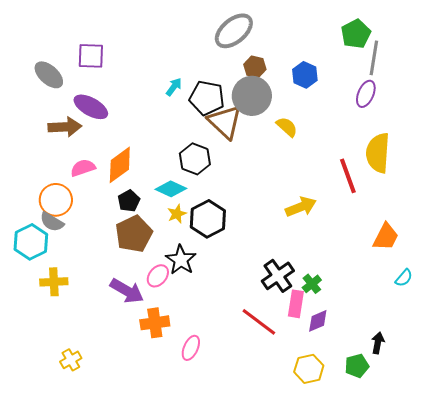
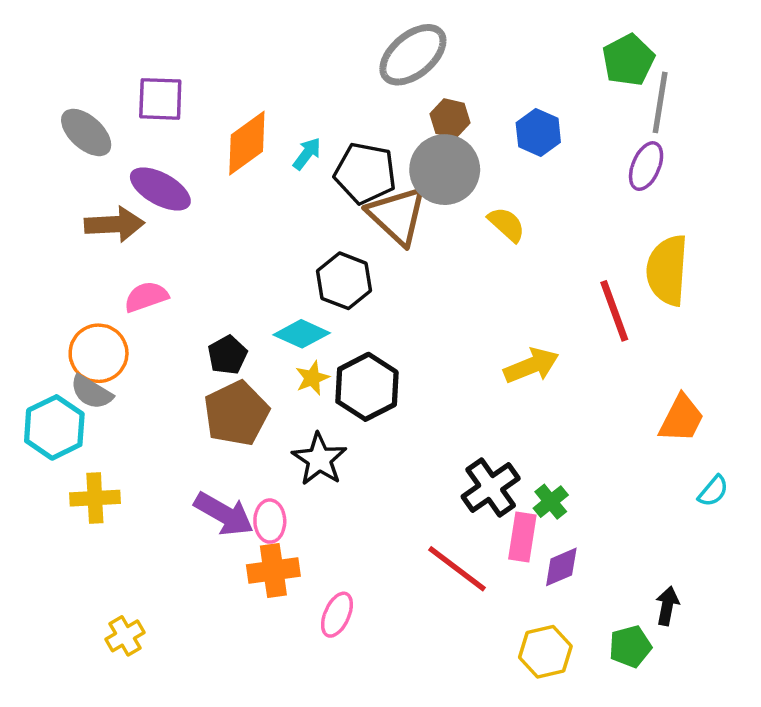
orange diamond: (120, 165) -> (247, 143), moved
pink ellipse: (158, 276) -> (270, 521), moved, turned -40

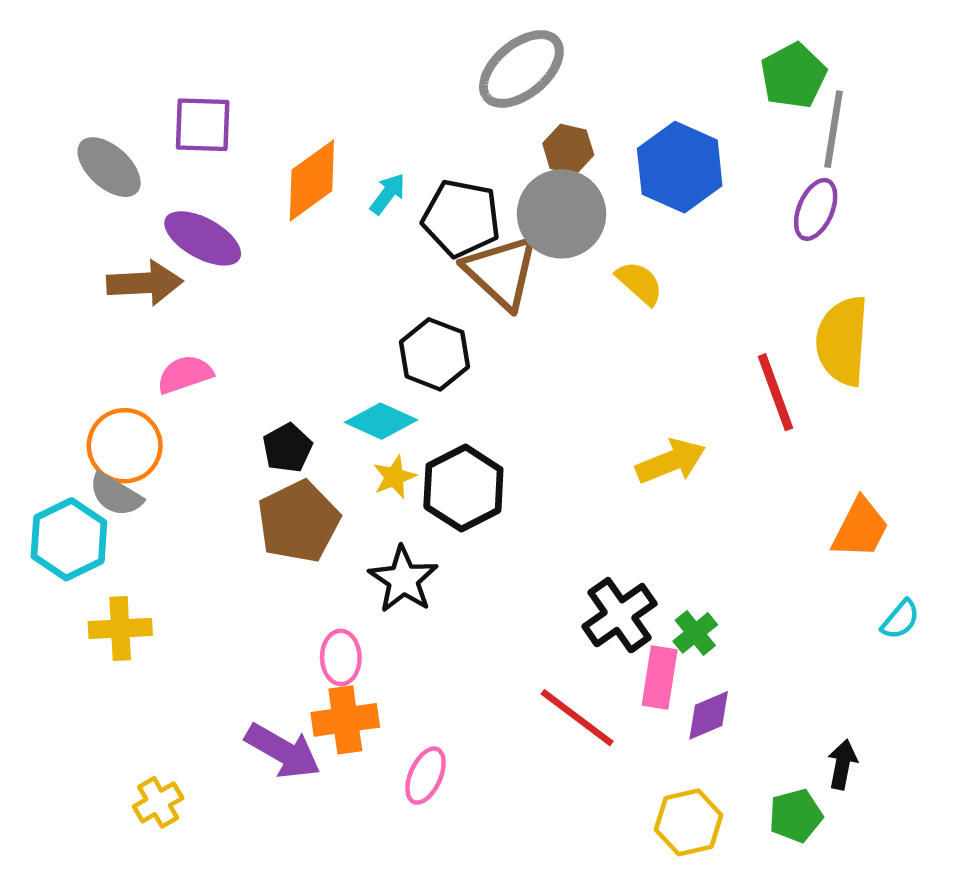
blue hexagon: (538, 132) -> (680, 167), size x1.5
purple arrow: (224, 514) -> (283, 751), moved

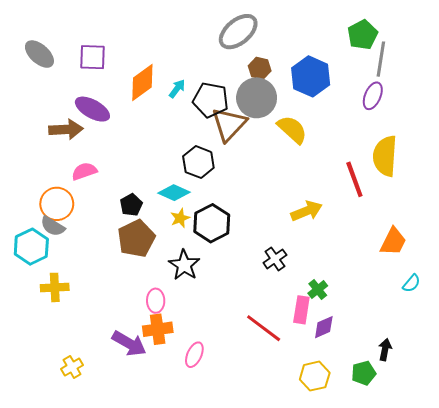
gray ellipse: (109, 167) -> (39, 54), moved
brown triangle: (501, 272) -> (229, 124), turned 30
yellow semicircle: (640, 283) -> (292, 129), size x1.4
black cross: (619, 615) -> (275, 259), moved, size x0.7

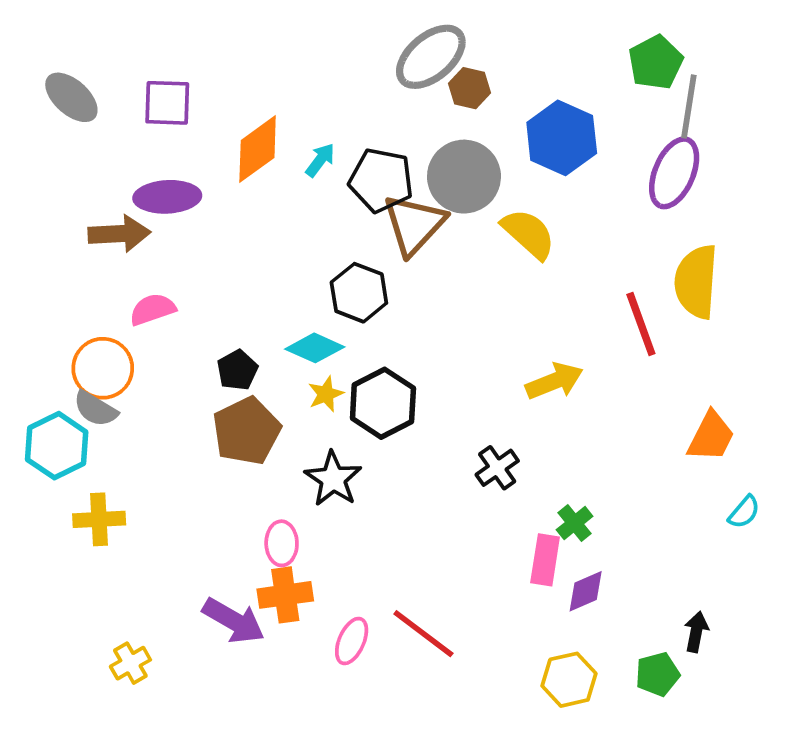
brown hexagon: (260, 68) -> (470, 88), moved
purple ellipse: (373, 96) -> (674, 173), size x1.4
purple ellipse: (92, 109) -> (167, 197), turned -32
red line: (264, 328) -> (423, 634), moved

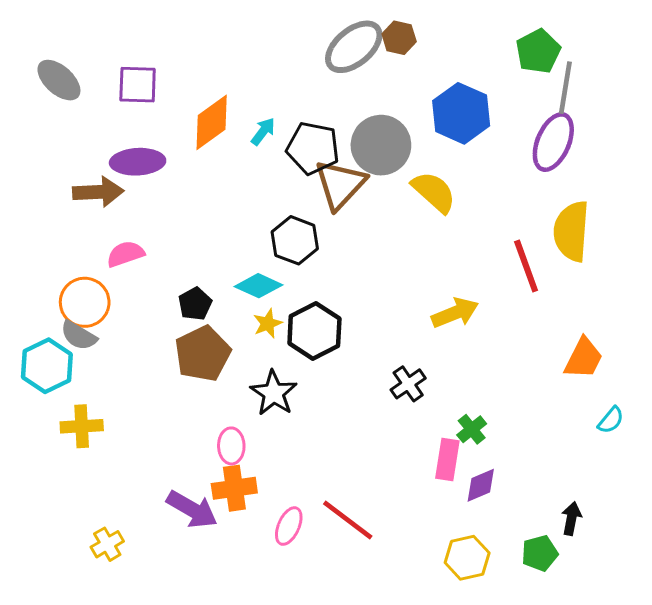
brown hexagon: (470, 88) -> (399, 38), moved

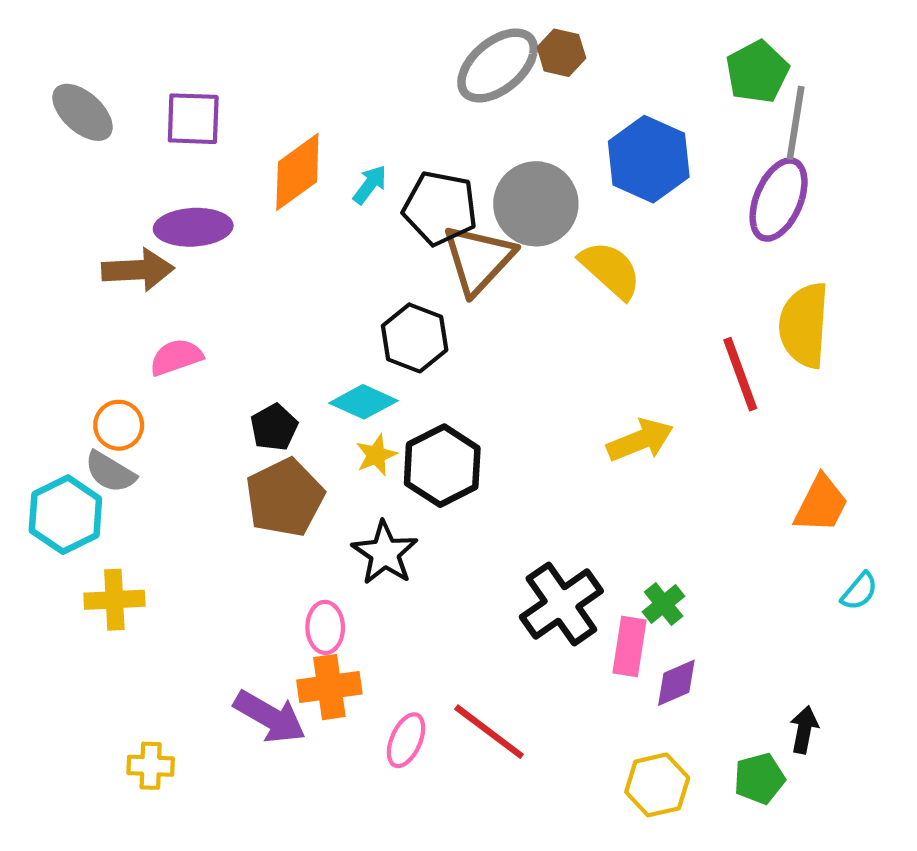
orange circle: (85, 302) -> (119, 425), size x0.7
black cross: (408, 384) -> (561, 604), moved, size x1.6
yellow cross: (107, 544) -> (151, 766), turned 32

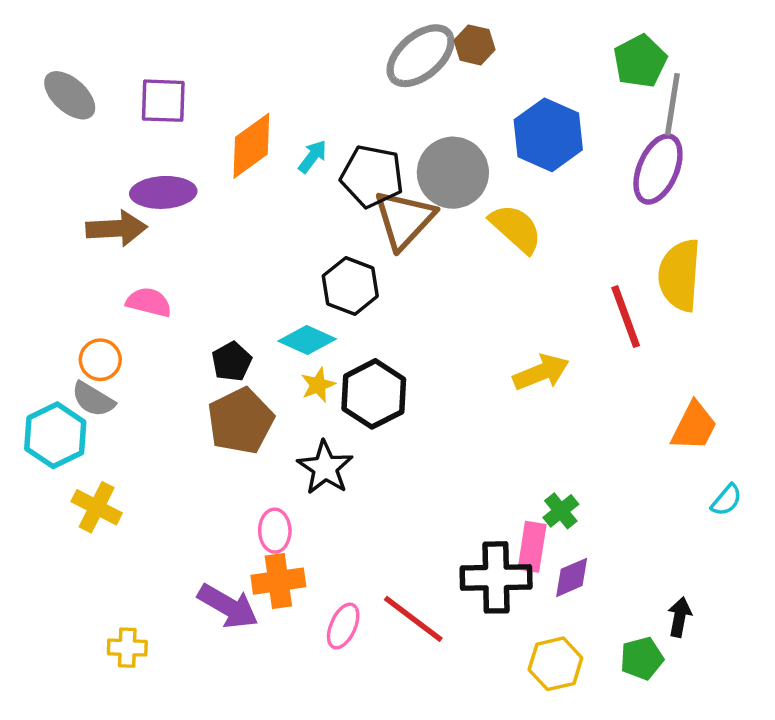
pink semicircle: (176, 357) -> (149, 302), turned 33
yellow cross: (114, 600) -> (97, 507), turned 30
black cross: (561, 604) -> (496, 577), moved, turned 34

